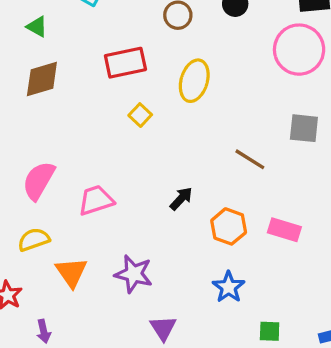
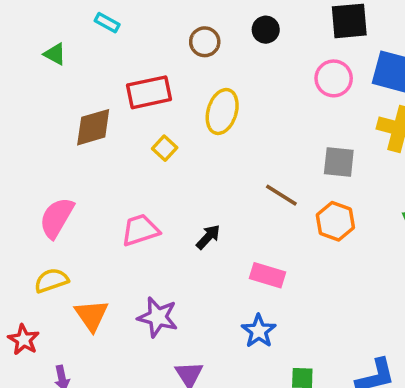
pink circle: (299, 50) -> (334, 78), size x0.7
brown diamond: (42, 79) -> (93, 127), moved
pink trapezoid: (96, 200) -> (140, 230), moved
orange hexagon: (229, 226) -> (335, 221), moved
pink rectangle: (284, 230) -> (267, 275), moved

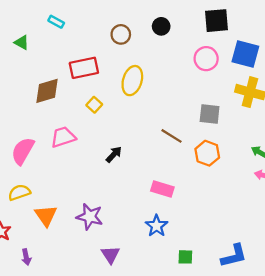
pink trapezoid: (140, 230) -> (63, 137), moved
black arrow: (208, 237) -> (114, 154), moved

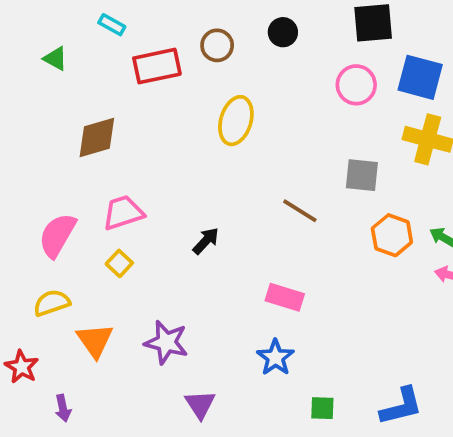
red rectangle: (84, 68) -> (157, 66), moved
yellow square: (94, 105) -> (119, 263), moved
orange hexagon: (207, 153) -> (392, 235), moved

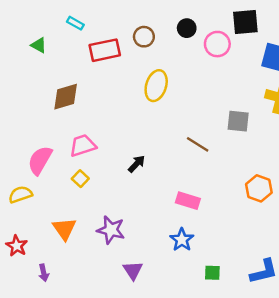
pink circle: (356, 85) -> (217, 44), moved
orange hexagon: (392, 235) -> (259, 188), moved
yellow semicircle: (52, 303) -> (20, 194), moved

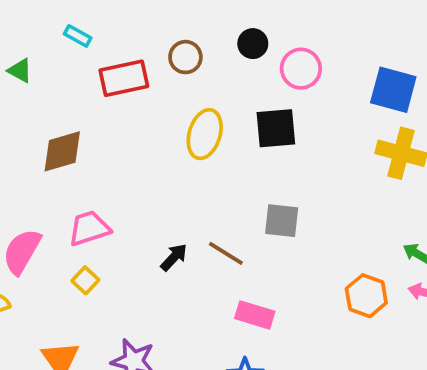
black square: (245, 22) -> (276, 128), moved
gray square: (238, 121) -> (282, 221), moved
brown line: (198, 144) -> (226, 253), moved

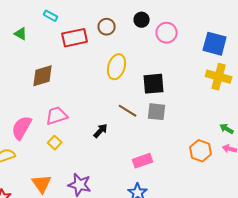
black square: (276, 128) -> (154, 84), moved
brown line: (226, 253) -> (128, 111), moved
pink rectangle: (255, 315) -> (143, 161), turned -36

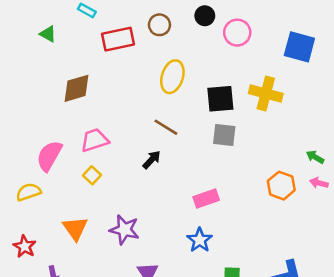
yellow cross: (219, 77) -> (266, 94), moved
brown line: (128, 111) -> (166, 127), moved

